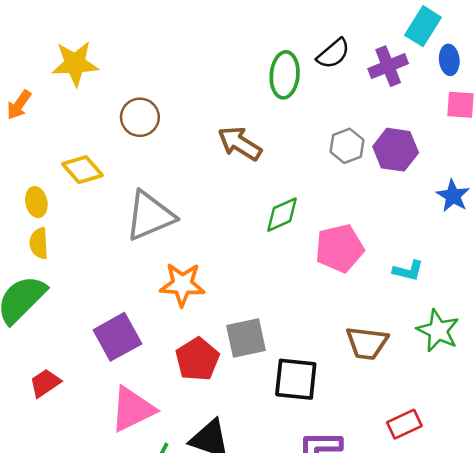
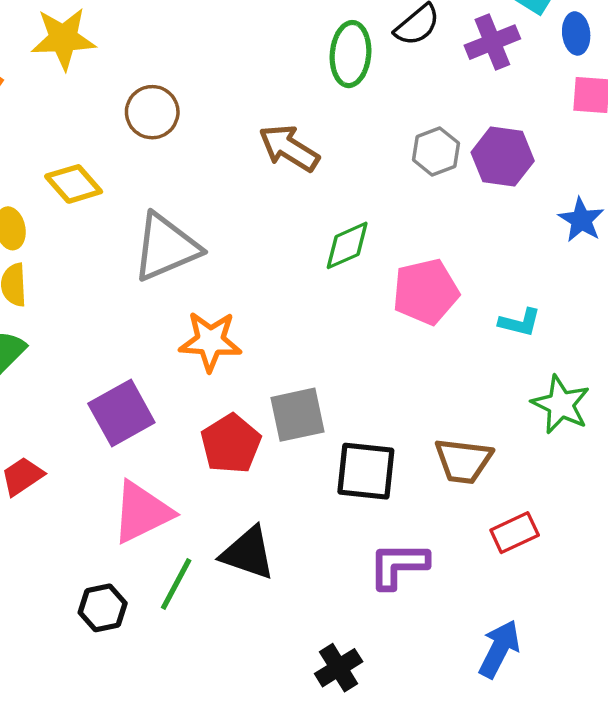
brown trapezoid: (367, 343) -> (463, 461), moved

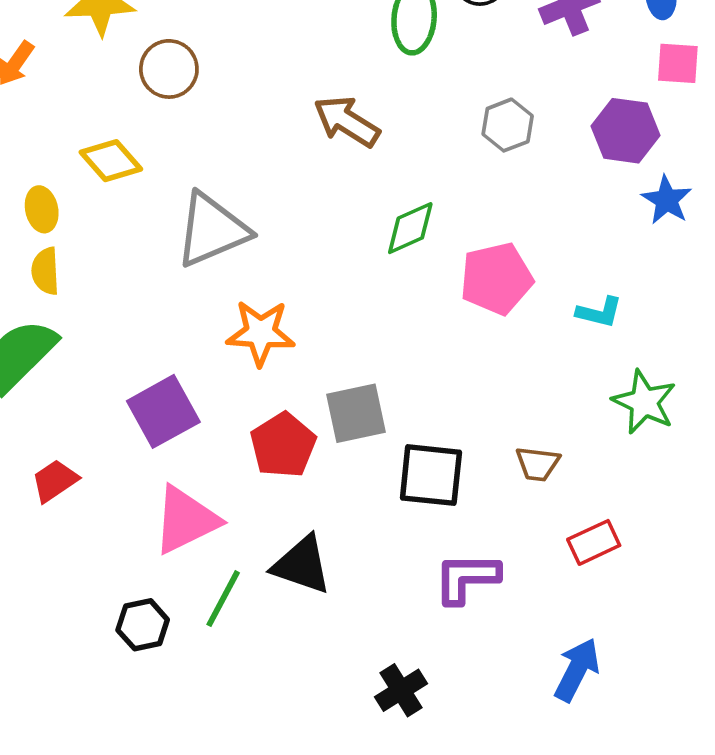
brown circle: (152, 112) -> (169, 69), moved
purple hexagon: (503, 157) -> (626, 131), moved
brown trapezoid: (463, 461) -> (538, 464), size x0.7

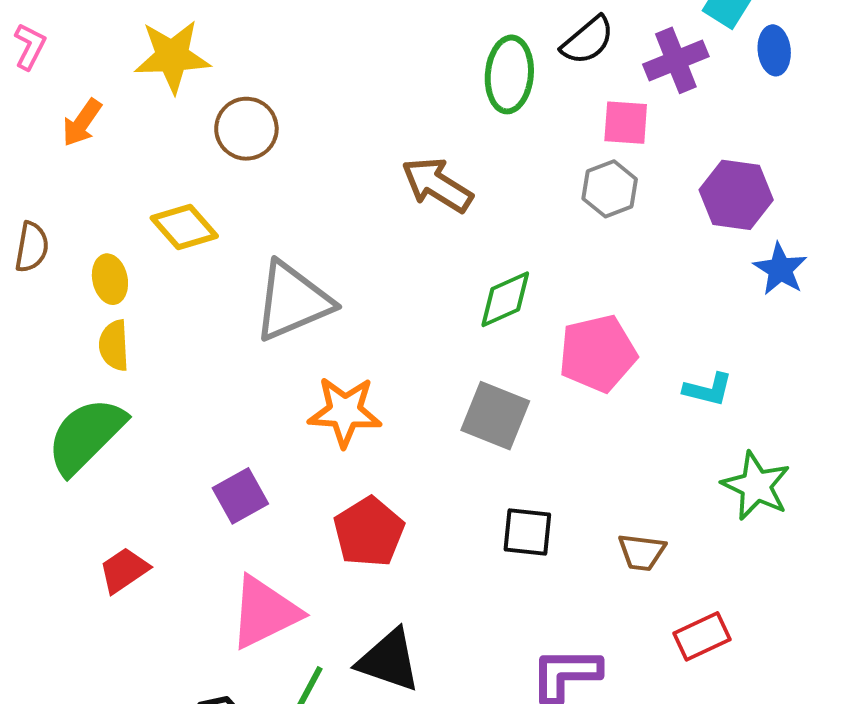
pink square: (678, 63) -> (626, 123), moved
purple square: (163, 411) -> (240, 496), size x0.7
gray square: (356, 413) -> (495, 416), moved, turned 34
black square: (431, 475) -> (527, 532), moved, size x0.7

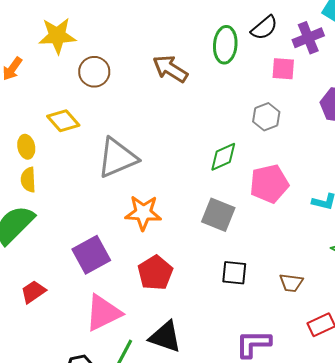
brown arrow: (437, 185) -> (170, 69), moved
gray hexagon: (610, 189) -> (266, 117), moved
purple square: (240, 496) -> (91, 255), size x1.4

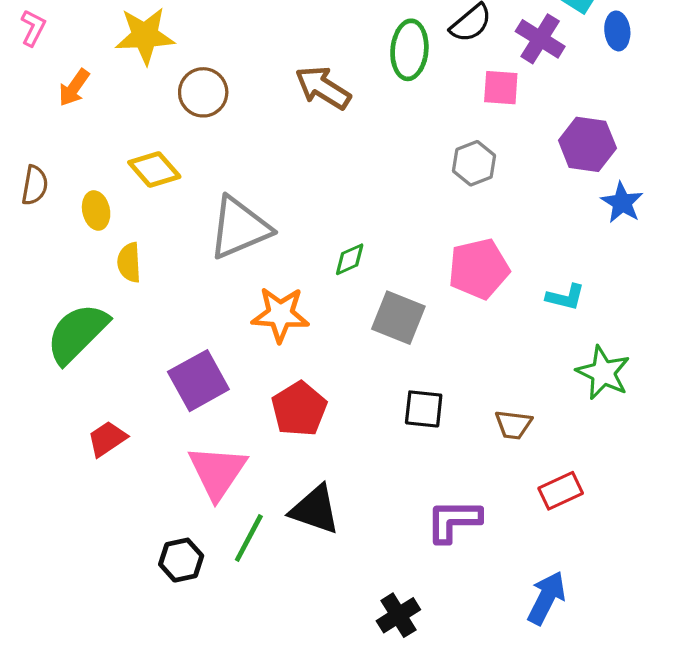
purple cross: (308, 38) -> (540, 39), turned -36
green diamond: (223, 157) -> (350, 259), moved, size x0.7
yellow semicircle: (28, 180) -> (129, 262), moved
pink triangle: (103, 313) -> (217, 472), turned -30

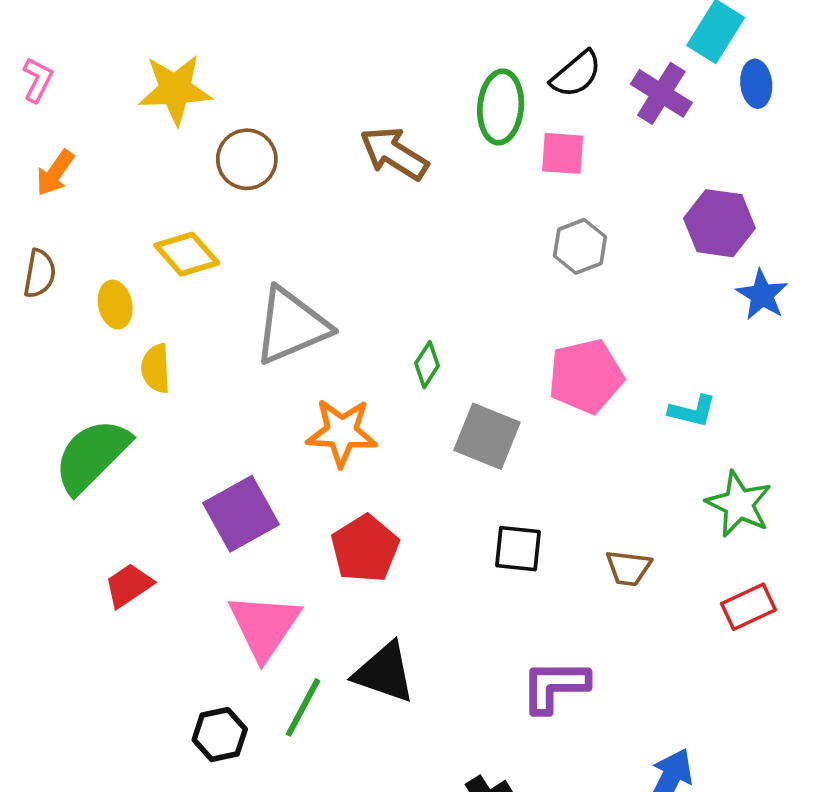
orange arrow: (74, 88) -> (55, 173), moved
pink square: (501, 88) -> (563, 153), moved
green diamond: (350, 259) -> (427, 365), turned -33
red rectangle: (561, 491) -> (748, 607), moved

